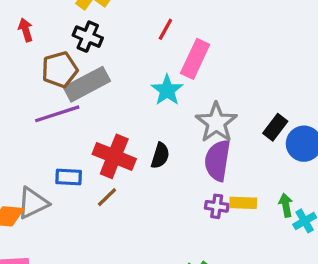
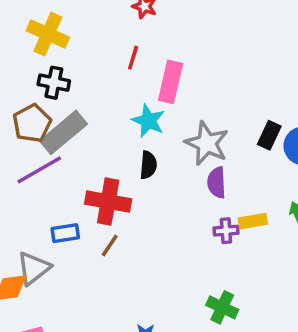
black semicircle: (160, 156) -> (148, 165), moved
purple semicircle: (218, 160) -> (217, 183), size x0.7

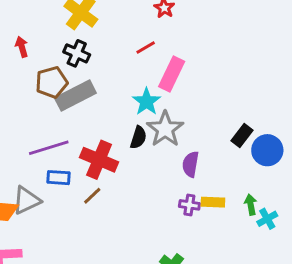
red line: (133, 58) -> (146, 48), turned 30
gray star: (207, 143) -> (165, 129), moved
purple line: (39, 170) -> (49, 148), moved

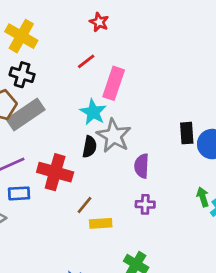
black rectangle: (242, 135) -> (187, 133), turned -35
brown line: (92, 196) -> (85, 205), moved
yellow rectangle: (213, 202) -> (101, 223), moved

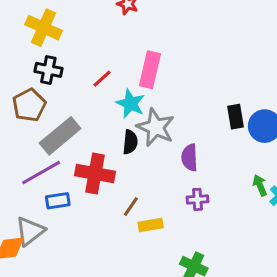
red line: (86, 61) -> (102, 79), moved
gray rectangle: (26, 114) -> (60, 136), moved

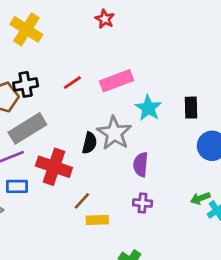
black cross: (48, 70) -> (26, 84), moved, turned -30
pink rectangle: (150, 70) -> (116, 81), turned 48
cyan star: (130, 104) -> (148, 108), moved
black rectangle: (236, 117) -> (191, 108), moved
green arrow: (260, 185) -> (200, 198), turned -96

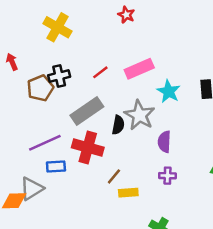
gray rectangle: (27, 128) -> (87, 111), moved

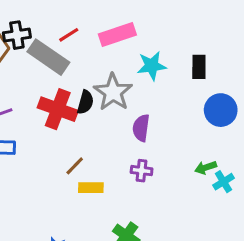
cyan star: (169, 91) -> (152, 66), turned 30
gray rectangle: (87, 111) -> (48, 57), moved, turned 64
red cross: (88, 147) -> (58, 109), moved

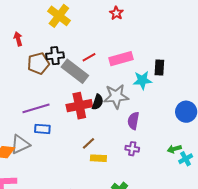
black rectangle: (199, 67) -> (159, 68), moved
gray star: (113, 92) -> (116, 96), turned 30
red cross: (58, 109) -> (79, 106), turned -35

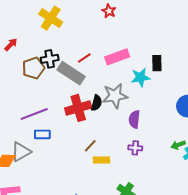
red arrow: (18, 39) -> (11, 45), turned 64

